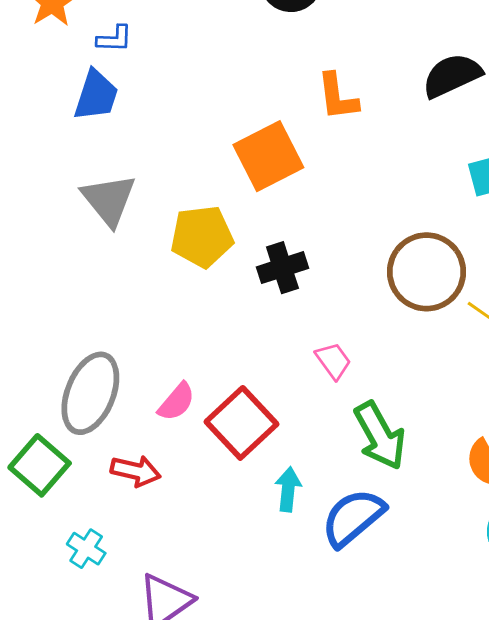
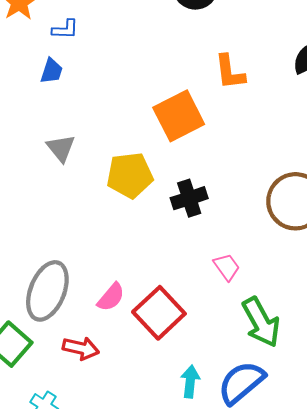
blue trapezoid: (96, 95) -> (52, 71), size x0.7
gray triangle: (109, 200) -> (61, 148), size x0.7
cyan arrow: (288, 489) -> (190, 382), moved

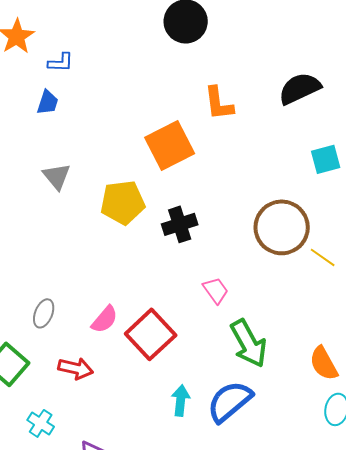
gray ellipse: (47, 291) -> (44, 313), size x0.5

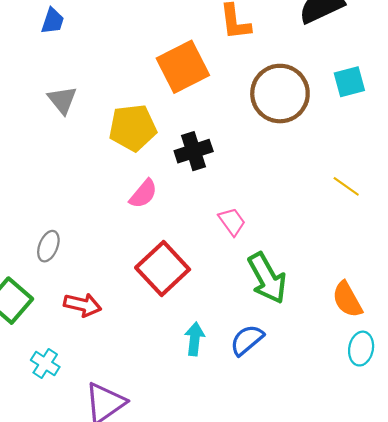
brown circle: (282, 227) -> (280, 94), moved
pink semicircle: (105, 319) -> (143, 194), moved
blue semicircle: (230, 401) -> (247, 340), size x0.7

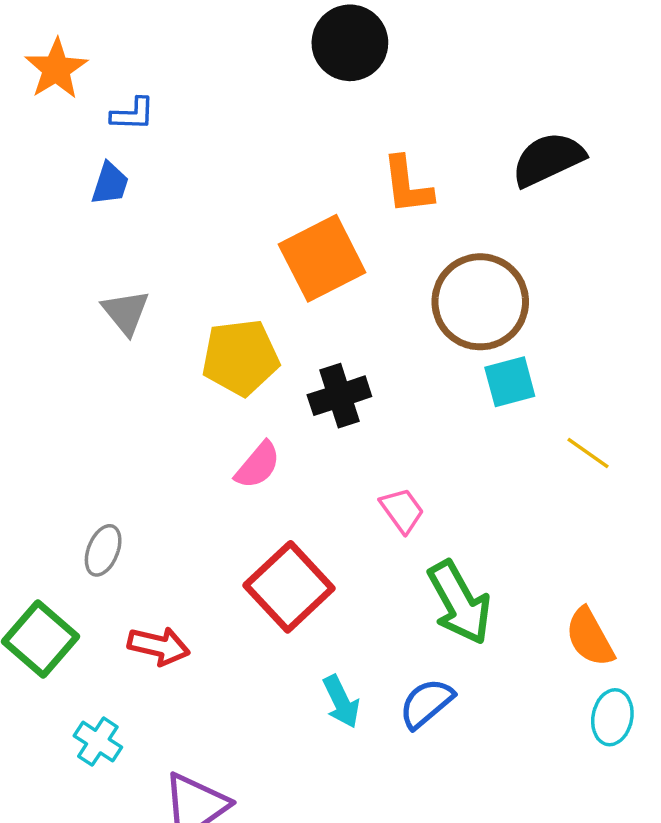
cyan square: (349, 82) -> (510, 382), moved
cyan arrow: (195, 339) -> (341, 702), turned 148

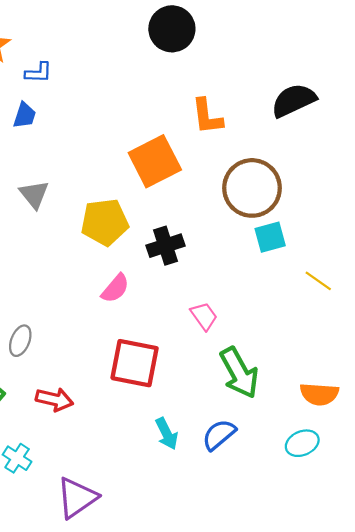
red square: (289, 587) -> (135, 363), turned -36
orange semicircle: (590, 637) -> (319, 394), turned -57
cyan ellipse: (612, 717) -> (302, 443), moved, turned 56

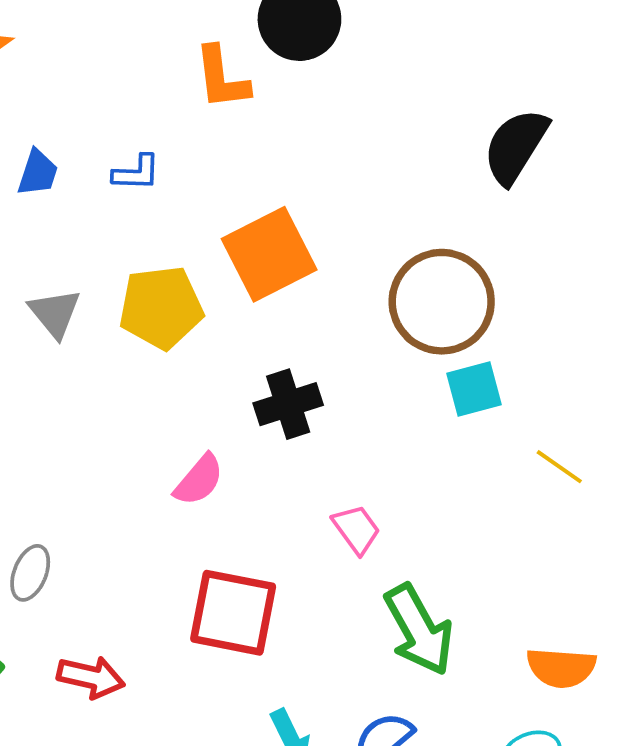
blue L-shape: (38, 73) -> (136, 173), moved
black semicircle: (294, 100) -> (516, 146), turned -33
orange L-shape: (207, 116) -> (222, 78), moved
yellow pentagon: (105, 222) -> (161, 307), moved

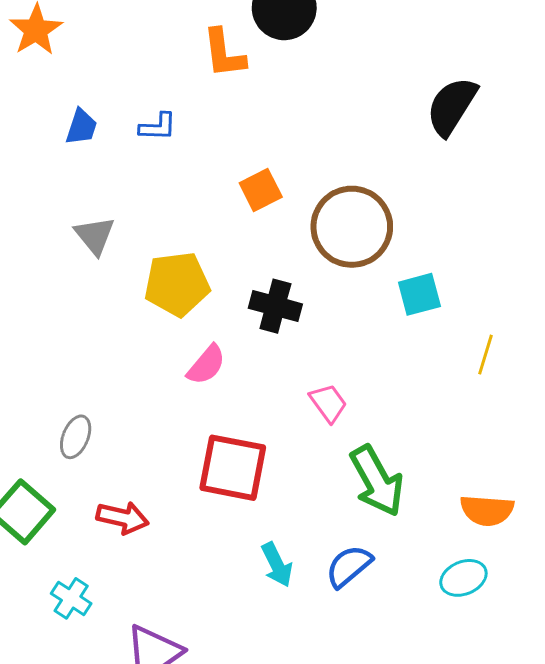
orange square: (269, 254) -> (261, 190), size x0.6
brown circle: (442, 302) -> (352, 227), moved
yellow pentagon: (161, 307) -> (177, 284), moved
black cross: (288, 404) -> (275, 306), turned 33
yellow line: (559, 467) -> (486, 355), turned 72

